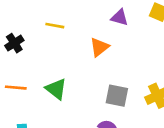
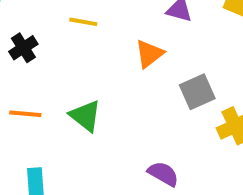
gray square: (117, 96) -> (197, 92), moved, turned -35

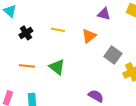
yellow line: (83, 22) -> (58, 30), moved
gray square: (197, 92) -> (113, 55), turned -30

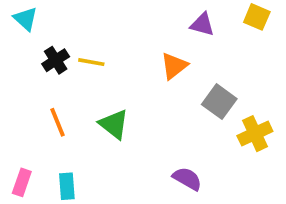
yellow line: (58, 30) -> (91, 62), moved
orange line: (27, 66) -> (57, 122), turned 63

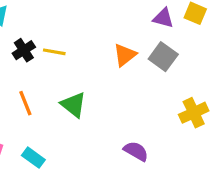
purple triangle: (202, 24) -> (163, 18), moved
gray square: (219, 102) -> (163, 57), moved
cyan rectangle: (67, 186) -> (33, 158), turned -50

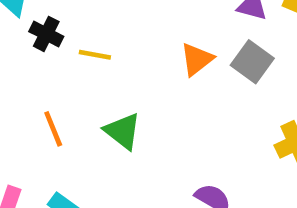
black cross: (24, 50) -> (46, 34), moved, turned -30

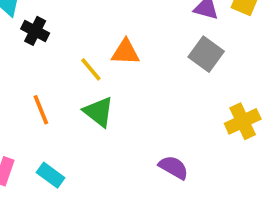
yellow line: (95, 55) -> (91, 69), moved, turned 40
orange triangle: (197, 59) -> (125, 52), moved, turned 40

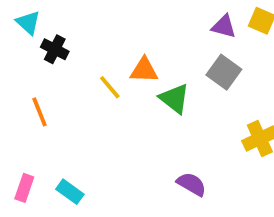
orange line: (41, 110) -> (40, 112), moved
green triangle: (99, 112) -> (174, 99), moved

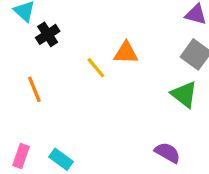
black cross: (55, 49) -> (48, 34), turned 30
green triangle: (174, 99) -> (184, 94), moved

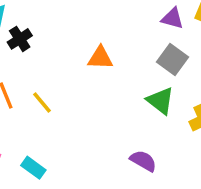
yellow line: (96, 68) -> (42, 102), moved

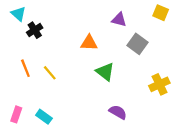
purple triangle: (172, 18) -> (119, 20), moved
green triangle: (160, 101) -> (105, 72), moved

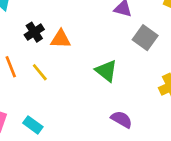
black cross: (35, 30) -> (34, 32), moved
orange triangle: (89, 43) -> (61, 39), moved

